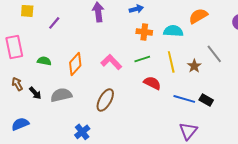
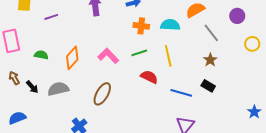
purple line: (54, 23) -> (51, 17), turned 32
gray line: (214, 54) -> (211, 33), moved
brown star: (194, 66) -> (210, 60), moved
black rectangle: (206, 100) -> (208, 86), moved

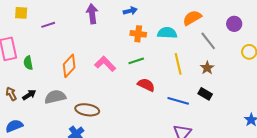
green semicircle: (41, 55) -> (28, 63), moved, turned -112
yellow line: (168, 56) -> (178, 64), moved
brown arrow: (14, 78) -> (11, 94), moved
black arrow: (32, 87) -> (29, 95), turned -80
brown ellipse: (102, 94) -> (87, 110), moved, turned 70

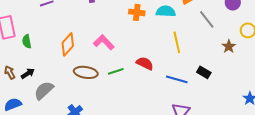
green line: (136, 61) -> (116, 71), moved
brown star: (207, 68) -> (229, 46), moved
gray semicircle: (55, 97) -> (44, 90), moved, turned -30
brown ellipse: (87, 110) -> (86, 72), moved

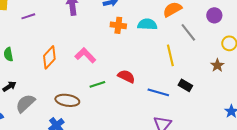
yellow line: (177, 42) -> (170, 55), moved
brown star: (229, 46) -> (217, 65), moved
brown ellipse: (86, 72) -> (67, 100), moved

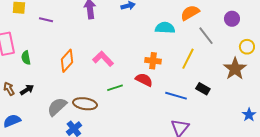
purple line: (28, 16) -> (46, 20), turned 32
orange cross: (118, 25) -> (153, 61), moved
yellow line: (170, 55) -> (188, 59), turned 40
brown star: (217, 65) -> (235, 69), size x1.6
gray semicircle: (25, 103) -> (57, 107), moved

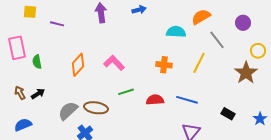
red semicircle: (144, 80) -> (155, 100), moved, turned -30
black rectangle: (203, 89) -> (228, 114), moved

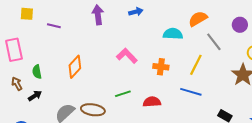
green semicircle: (37, 62) -> (37, 72), moved
pink L-shape: (114, 63) -> (127, 56), moved
brown arrow: (20, 93) -> (17, 84), moved
blue line: (187, 100) -> (191, 92), moved

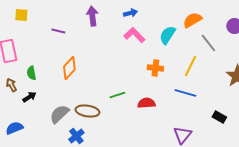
purple line: (54, 26) -> (58, 31), moved
cyan semicircle: (173, 34) -> (167, 35), turned -60
pink L-shape: (127, 56) -> (134, 35), moved

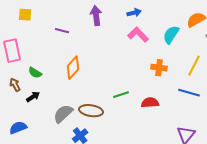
green semicircle: (31, 73) -> (35, 73), turned -48

